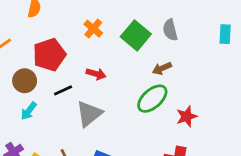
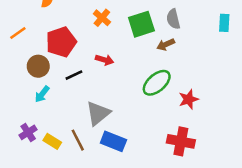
green square: (136, 35) -> (141, 24), turned 32
brown arrow: (162, 68) -> (166, 45), moved
gray triangle: (89, 114) -> (98, 113), moved

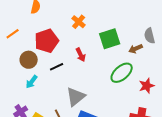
gray semicircle: (173, 19) -> (150, 36), moved
green square: (141, 24) -> (110, 39), moved
brown arrow: (166, 45) -> (136, 49), moved
red arrow: (104, 60) -> (81, 55), turned 48

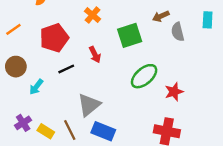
brown arrow: (136, 49) -> (161, 16), moved
brown circle: (29, 60) -> (16, 67), moved

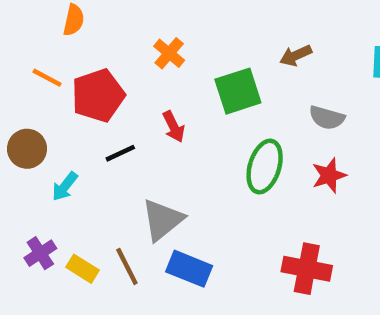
orange line: (13, 29) -> (47, 78), moved, turned 63
gray semicircle: (178, 32) -> (327, 118), moved, turned -60
green ellipse: (144, 76) -> (265, 167), turned -32
red star: (174, 92) -> (329, 175), moved

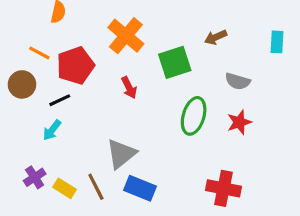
orange cross: (169, 53) -> (126, 36), size x1.6
brown circle: (27, 149) -> (22, 84), moved
black line: (120, 153) -> (60, 100), moved

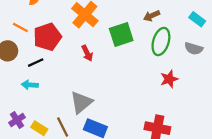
cyan rectangle: (277, 42) -> (197, 19), turned -56
gray semicircle: (238, 81) -> (194, 49), moved
green ellipse: (194, 116) -> (161, 42), moved
cyan arrow: (52, 130) -> (30, 85), turned 56

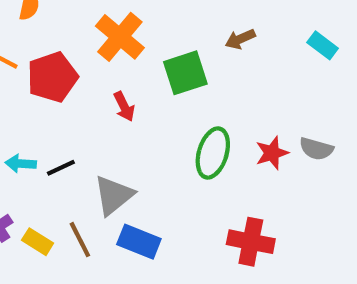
green ellipse: (161, 42) -> (213, 153), moved
gray semicircle: (194, 49) -> (316, 149), moved
black line: (36, 63) -> (61, 168), moved

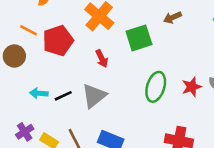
gray triangle: (114, 195) -> (94, 96), moved

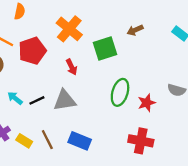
red star: (192, 87) -> (147, 103), moved
cyan arrow: (39, 93) -> (15, 98), turned 35
gray triangle: (94, 96) -> (65, 100), turned 30

